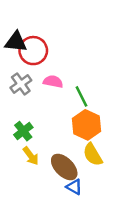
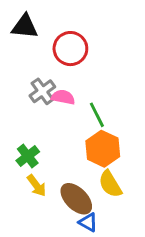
black triangle: (16, 42) -> (25, 26), moved
red circle: (33, 51) -> (70, 49), moved
gray cross: (21, 84) -> (42, 91), moved

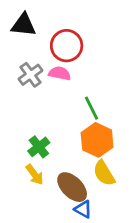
gray cross: (42, 91) -> (30, 75), moved
pink semicircle: (63, 97) -> (60, 73), moved
green cross: (28, 156) -> (39, 147), moved

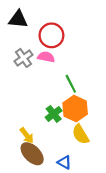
green cross: (39, 147) -> (54, 114), moved
brown ellipse: (72, 187) -> (32, 154), moved

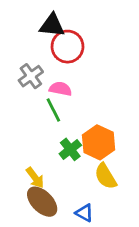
black triangle: (18, 19) -> (52, 25), moved
pink semicircle: (46, 57) -> (60, 89), moved
green line: (71, 84) -> (53, 110), moved

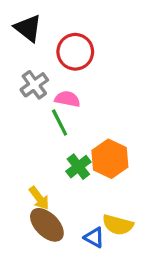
black triangle: (52, 25) -> (28, 28), moved, turned 32
yellow semicircle: (106, 176) -> (118, 225), moved, turned -44

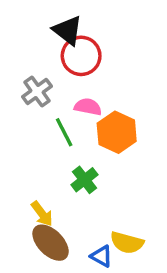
black triangle: (28, 28) -> (68, 30), moved
pink semicircle: (67, 99) -> (88, 107), moved
orange hexagon: (110, 159) -> (117, 132), moved

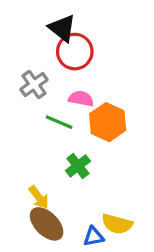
green line: (64, 132) -> (59, 122), turned -40
blue triangle: (101, 256) -> (94, 236), turned -40

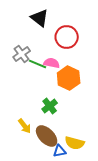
red circle: (75, 52) -> (67, 37), moved
green line: (59, 122) -> (38, 64), moved
brown ellipse: (47, 224) -> (47, 136), moved

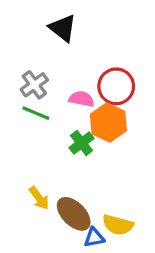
red circle: (67, 37) -> (116, 86), moved
green line: (38, 64) -> (36, 113), moved
green cross: (50, 106) -> (82, 143), moved

